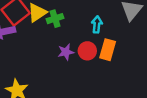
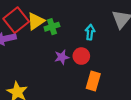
orange rectangle: (108, 50) -> (93, 81), moved

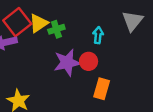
purple star: (62, 57) -> (67, 63), size x1.6

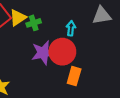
gray triangle: (133, 21) -> (102, 15), turned 42
red circle: (89, 61) -> (62, 52), size x1.6

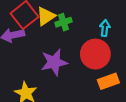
purple star: (43, 53) -> (54, 62), moved
orange rectangle: (74, 76) -> (108, 81), turned 54

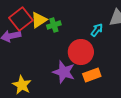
cyan arrow: (105, 28) -> (97, 30), moved, turned 32
purple star: (54, 62) -> (64, 72), moved, turned 30

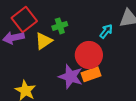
yellow triangle: (39, 20) -> (44, 41), moved
orange rectangle: (92, 75) -> (91, 74), moved

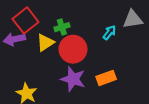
red circle: (89, 55) -> (73, 49), moved
orange rectangle: (91, 74) -> (106, 78), moved

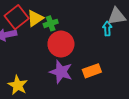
cyan arrow: (109, 33) -> (107, 29), moved, turned -40
yellow triangle: (45, 43) -> (35, 18), moved

